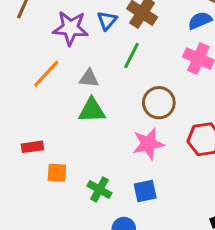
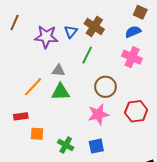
orange line: (46, 74) -> (33, 87), moved

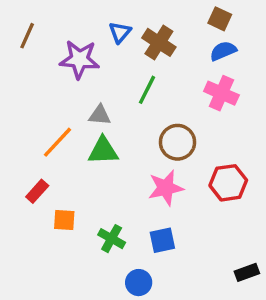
brown square: (140, 12) -> (220, 19), moved
blue triangle: (71, 32) -> (120, 32), moved
red rectangle: (21, 116) -> (37, 191), turned -40

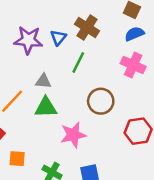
blue triangle: (120, 32) -> (58, 38), moved
pink star: (166, 188) -> (73, 135), moved

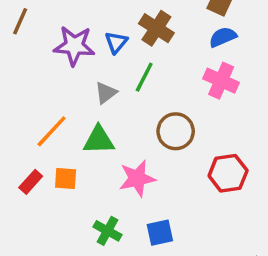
gray triangle: (43, 81) -> (106, 93), moved, turned -42
orange square: (17, 159) -> (66, 178), moved

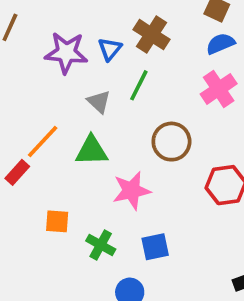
pink cross: (221, 81) -> (219, 89), turned 32
gray triangle: (106, 93) -> (99, 102), turned -40
orange square: (66, 178) -> (57, 221), moved
red rectangle: (31, 182) -> (17, 172), moved

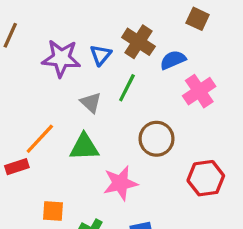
blue semicircle: (220, 44) -> (173, 60), moved
red rectangle: (17, 172) -> (17, 167), turned 30

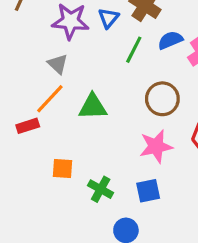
blue semicircle: (173, 60) -> (170, 40), moved
gray triangle: (91, 103) -> (58, 64), moved
pink star: (120, 183) -> (156, 146), moved

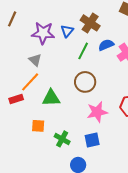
brown circle: (162, 99) -> (85, 82), moved
green triangle: (93, 107) -> (51, 98), moved

